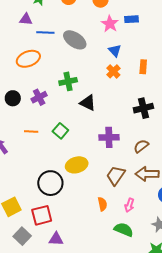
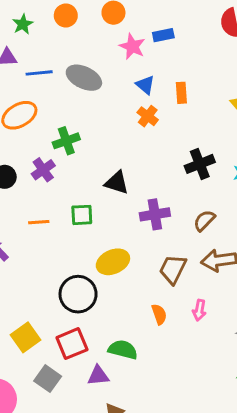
orange rectangle: (143, 67) -> (181, 93), moved
green cross: (68, 81) -> (66, 141), moved
black triangle: (88, 103) -> (117, 183), moved
green square: (60, 131) -> (82, 215), turned -35
green semicircle: (124, 230) -> (123, 350), moved

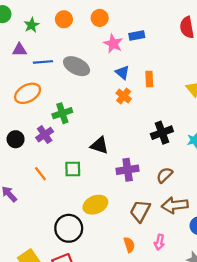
orange line: (39, 222) -> (40, 174), turned 56

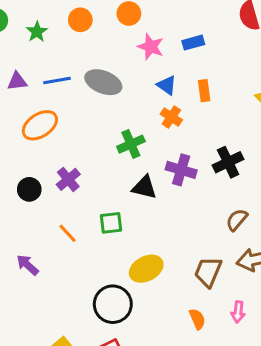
blue rectangle: (137, 36) -> (193, 43), moved
purple triangle: (19, 50) -> (17, 81), moved
green cross: (62, 113) -> (131, 144), moved
purple cross: (128, 170) -> (181, 170), moved, turned 30

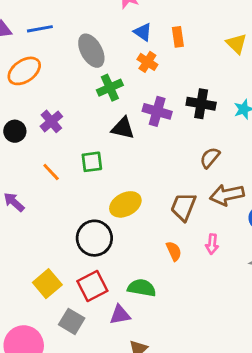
gray ellipse: (103, 82) -> (91, 51), moved, turned 40
black cross: (228, 162) -> (201, 104), turned 36

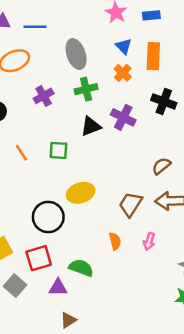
orange rectangle: (178, 37) -> (153, 56), size x1.5
black cross: (201, 104) -> (164, 101), moved
purple cross: (51, 121) -> (44, 96), moved
black triangle: (123, 128) -> (91, 126), turned -45

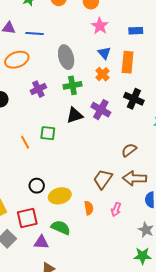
blue rectangle: (151, 15) -> (136, 31), moved
orange line: (21, 153) -> (25, 142), moved
yellow ellipse: (81, 193) -> (60, 196), moved
black circle: (48, 217) -> (37, 186), size x0.6

